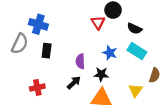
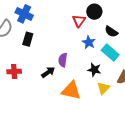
blue star: (110, 53) -> (89, 42), moved
purple semicircle: (80, 61) -> (63, 60), moved
black star: (101, 74) -> (94, 70), moved

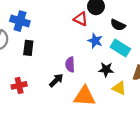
red triangle: (79, 21) -> (81, 19), turned -32
yellow triangle: (103, 88) -> (119, 88), turned -40

